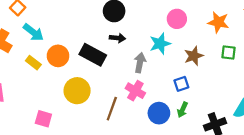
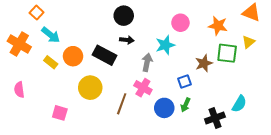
green square: (228, 53) -> (227, 53), size x1.5
brown star: (194, 56) -> (204, 63), moved

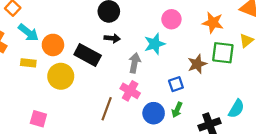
orange circle: (73, 56) -> (53, 45), moved
yellow rectangle: (51, 62) -> (28, 63), turned -32
yellow circle: (90, 88) -> (61, 76), moved

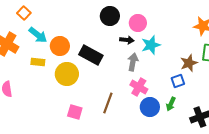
pink circle: (171, 19) -> (138, 23), moved
black arrow: (112, 38) -> (127, 40), moved
blue square: (176, 84) -> (178, 81), moved
pink cross: (130, 91) -> (139, 87), moved
pink square: (38, 119) -> (75, 112), moved

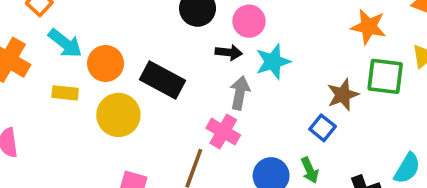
blue square: (178, 81) -> (323, 128), turned -32
pink cross: (139, 87) -> (223, 132), moved
green arrow: (171, 104) -> (310, 170), turned -48

